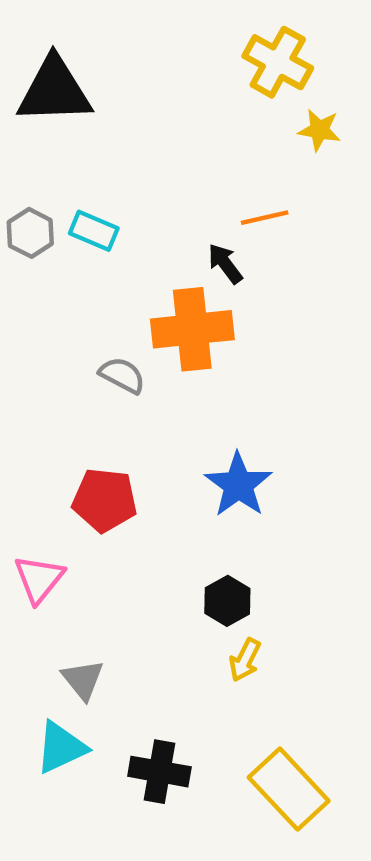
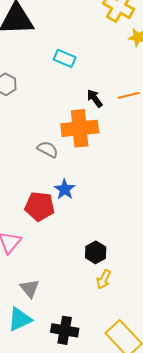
orange line: (265, 218) -> (129, 95), moved
cyan rectangle: (94, 231) -> (65, 58), moved
blue star: (238, 485) -> (65, 189), moved, size x0.7

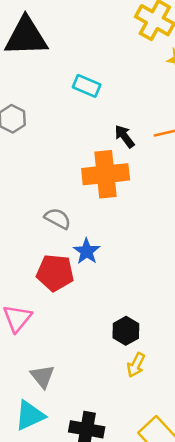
gray semicircle: (48, 149) -> (58, 218), moved

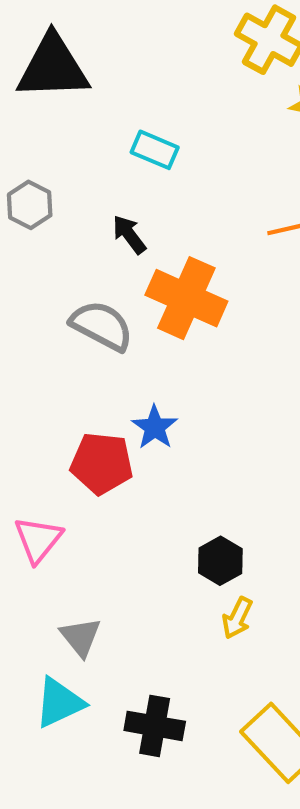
black arrow: (125, 136) -> (129, 235), moved
orange cross: (106, 174) -> (186, 298), turned 30
gray semicircle: (58, 218) -> (102, 326), moved, size x1.4

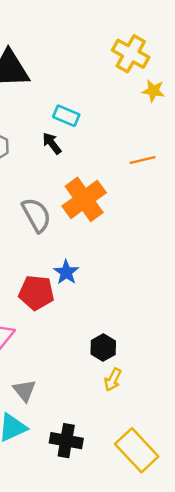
black arrow: (129, 235) -> (52, 143), moved
orange cross: (186, 298) -> (84, 199), turned 30
gray semicircle: (102, 326) -> (36, 215), turned 33

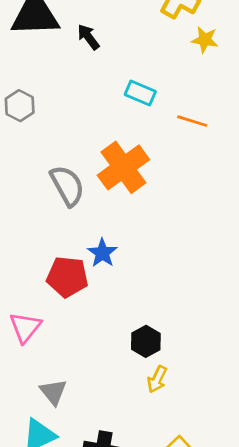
cyan rectangle: (66, 116) -> (140, 93), moved
black arrow: (52, 143) -> (88, 37), moved
orange line: (143, 160) -> (192, 121), turned 30

